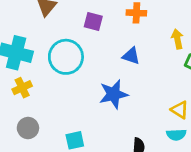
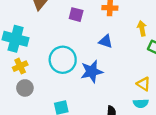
cyan circle: (66, 57) -> (63, 60), moved
gray circle: (28, 128) -> (25, 88), moved

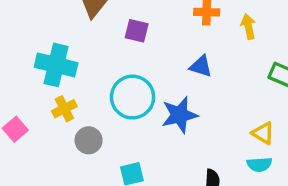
purple square: (76, 15) -> (137, 31), moved
yellow arrow: (142, 28) -> (248, 27), moved
gray circle: (25, 88) -> (89, 140), moved

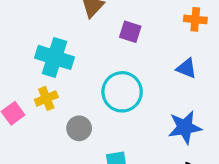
yellow cross: (64, 109) -> (46, 98), moved
blue star: (179, 115) -> (185, 127), moved

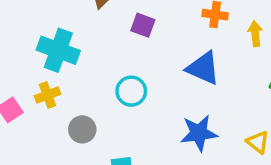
blue triangle: (186, 68) -> (203, 68), size x1.5
cyan circle: (122, 92) -> (131, 91), size x0.7

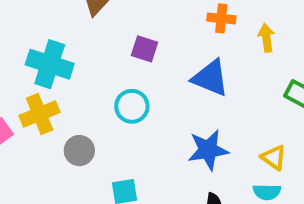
purple square: (143, 25) -> (145, 49), moved
yellow cross: (48, 95) -> (40, 114), size x1.4

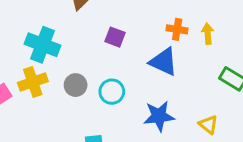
orange cross: (221, 18) -> (177, 29), moved
cyan circle: (132, 106) -> (112, 92), moved
gray circle: (79, 151) -> (76, 85), moved

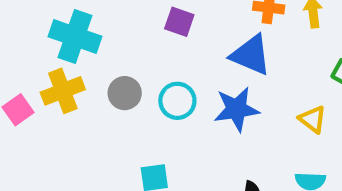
blue star: (159, 116) -> (237, 109), moved
yellow triangle: (208, 125) -> (313, 119), moved

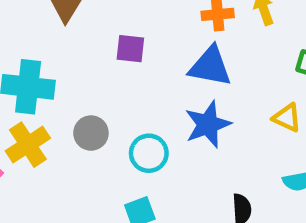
cyan circle: (177, 101) -> (149, 153), moved

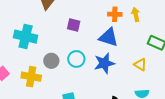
yellow cross: (28, 145) -> (31, 77), moved, turned 36
cyan circle: (149, 153) -> (76, 59), moved

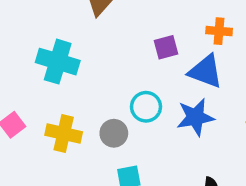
purple square: (74, 25) -> (166, 47), moved, turned -32
gray circle: (51, 61) -> (114, 133), moved

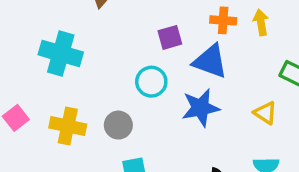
cyan circle: (146, 107) -> (151, 82), moved

